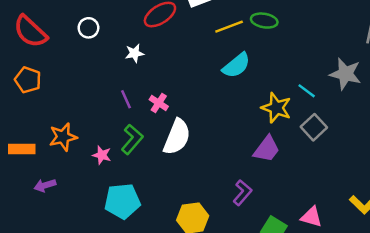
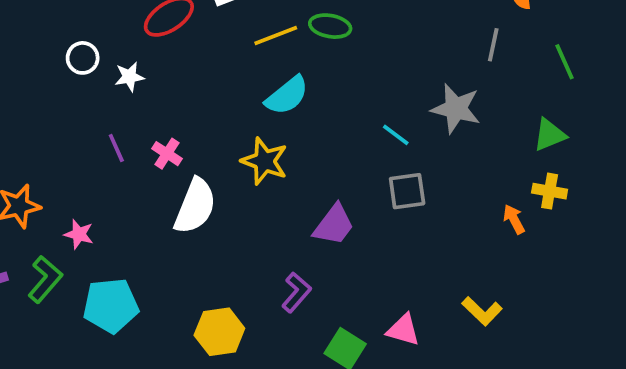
white circle: (88, 28) -> (83, 58), moved
yellow star: (276, 108) -> (265, 161), moved
gray square: (314, 127) -> (407, 191), turned 35
green L-shape: (132, 139) -> (45, 279), moved

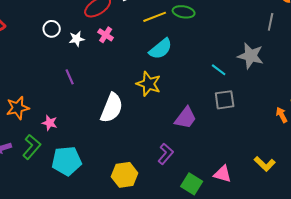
pink cross: (167, 154) -> (106, 35), moved

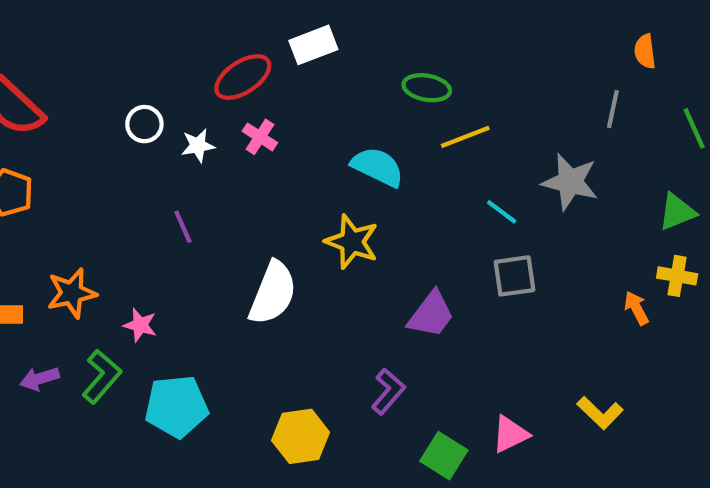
yellow line: (155, 17) -> (465, 137), moved
cyan semicircle: (161, 49) -> (378, 167), turned -115
pink triangle: (223, 174) -> (510, 434), turned -42

